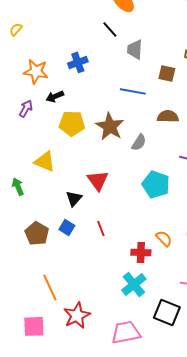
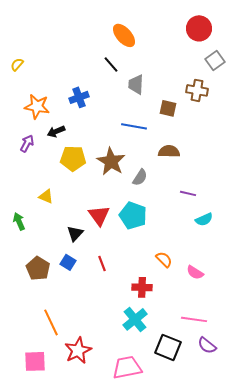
yellow triangle: (45, 161) -> (46, 196), size x0.7
cyan pentagon: (156, 184) -> (133, 215), moved
orange semicircle: (164, 238) -> (164, 259), moved

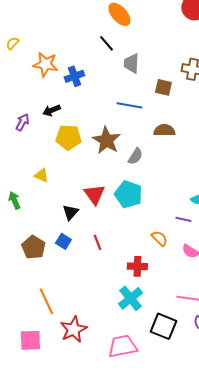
orange star: (37, 106) -> (45, 64), moved
purple line: (188, 193) -> (183, 219), moved

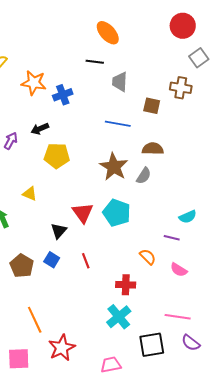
black line: (106, 43) -> (95, 62), turned -42
brown star: (106, 140) -> (114, 167), moved
gray semicircle: (135, 156) -> (144, 176), moved
black square: (163, 326) -> (152, 345), turned -32
pink trapezoid: (122, 346) -> (111, 365), size x0.7

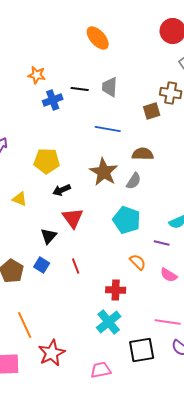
black line: (95, 62) -> (80, 89), moved
orange star: (34, 83) -> (37, 75), moved, size x0.7
brown square: (152, 106) -> (152, 111), moved, turned -30
black arrow: (40, 129) -> (62, 190), moved
cyan pentagon: (117, 213) -> (127, 220), moved

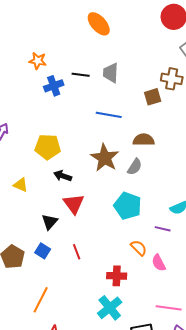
black arrow: (62, 190) -> (63, 176), turned 42
pink semicircle: (169, 275) -> (159, 263), moved, turned 30
orange line: (25, 325) -> (41, 300), moved, turned 52

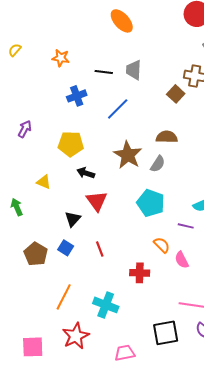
blue cross: (54, 86) -> (77, 96), moved
brown square: (153, 97) -> (176, 94), turned -30
blue line: (109, 115) -> (118, 109), moved, turned -55
cyan cross: (110, 308) -> (106, 305), moved, turned -30

